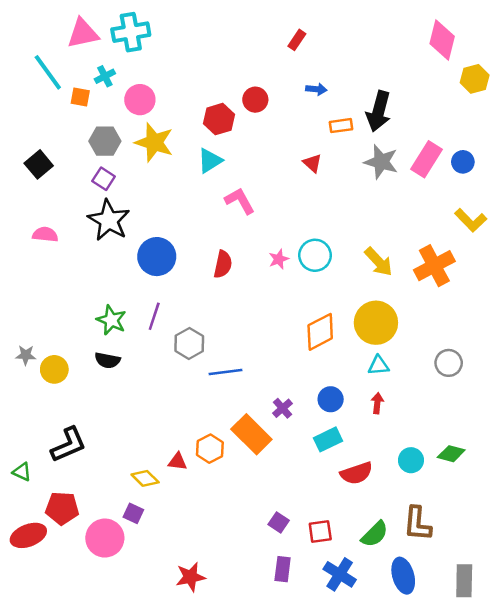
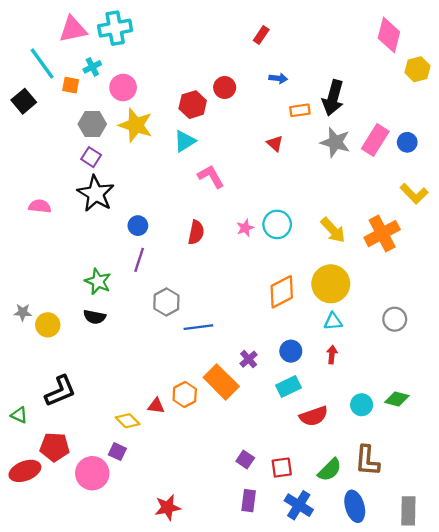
black square: (39, 164) -> (24, 101), moved
blue circle: (157, 257) -> (138, 226), size x0.6
purple line: (154, 316) -> (139, 260), moved

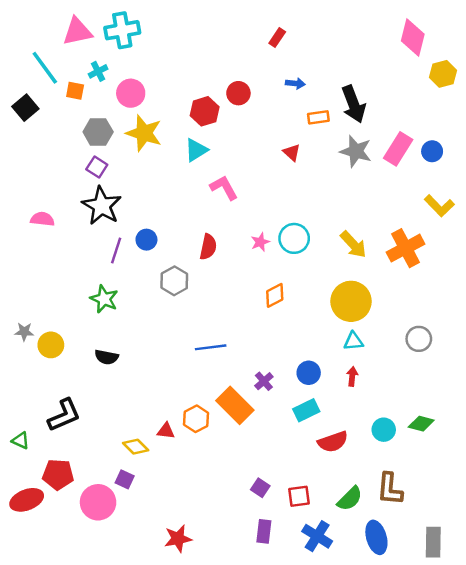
black arrow: (333, 98) -> (353, 104), turned -36
purple line: (139, 260) -> (116, 251), moved
orange diamond: (282, 292) -> (275, 295), moved, size x0.7
gray hexagon: (166, 302) -> (174, 281), moved
black semicircle: (95, 317) -> (107, 357), moved

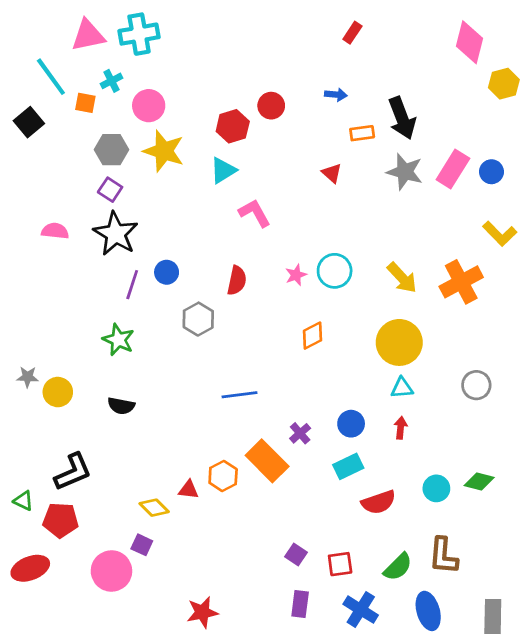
red rectangle: (277, 37) -> (352, 33), moved
pink semicircle: (42, 219) -> (55, 231), moved
red pentagon: (58, 474) -> (61, 520), moved

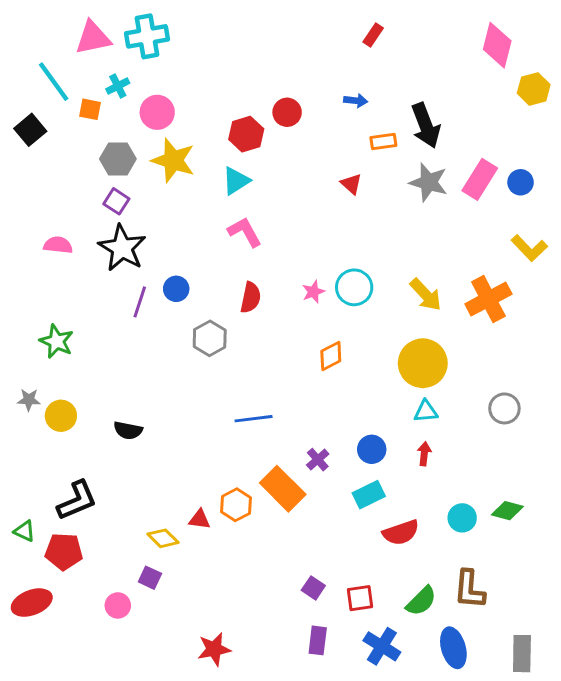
pink L-shape: (255, 213) -> (245, 232), moved
green star: (118, 340) -> (57, 341), moved
pink circle: (111, 571) -> (118, 605), size x0.6

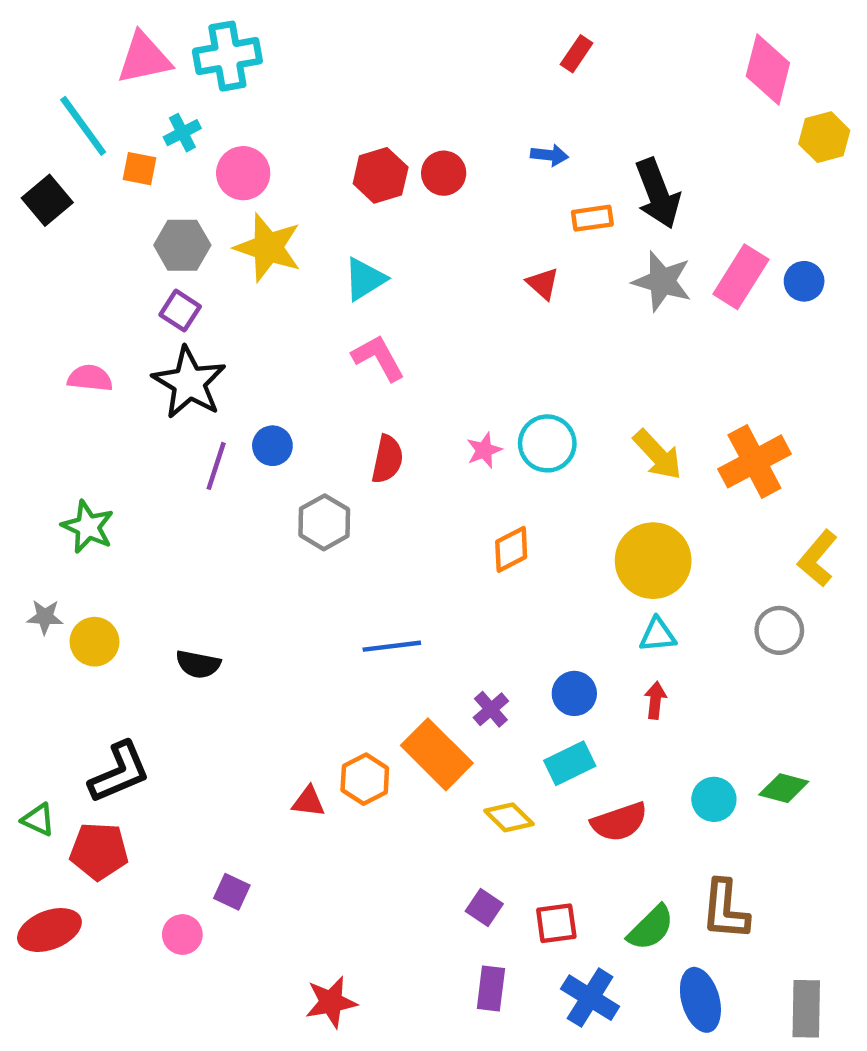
red hexagon: (246, 134) -> (381, 175), moved
yellow L-shape: (529, 248) -> (818, 558), moved, turned 84
yellow diamond: (163, 538) -> (509, 817), moved

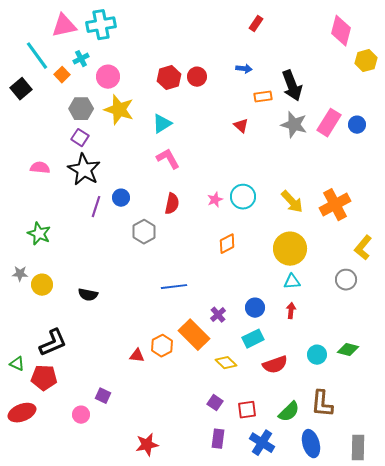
orange square: (140, 169) -> (62, 75), turned 35

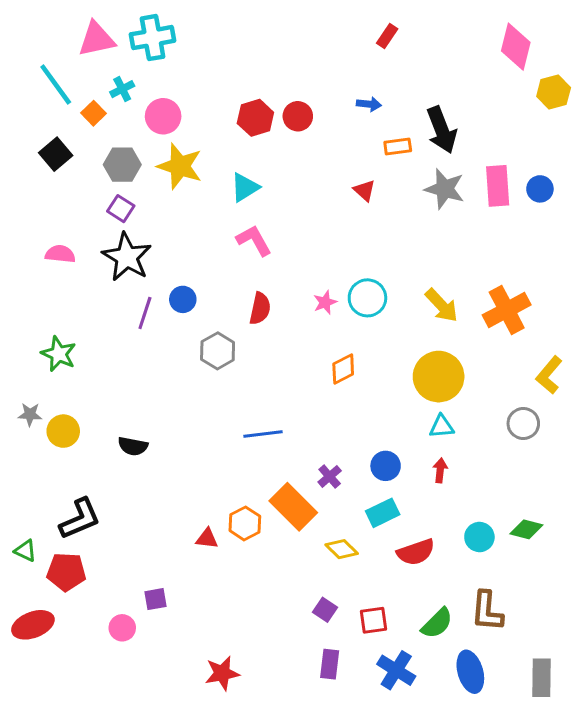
black square: (21, 89) -> (56, 154), moved
pink rectangle: (329, 123) -> (498, 186), turned -36
purple square: (103, 396) -> (156, 599), turned -35

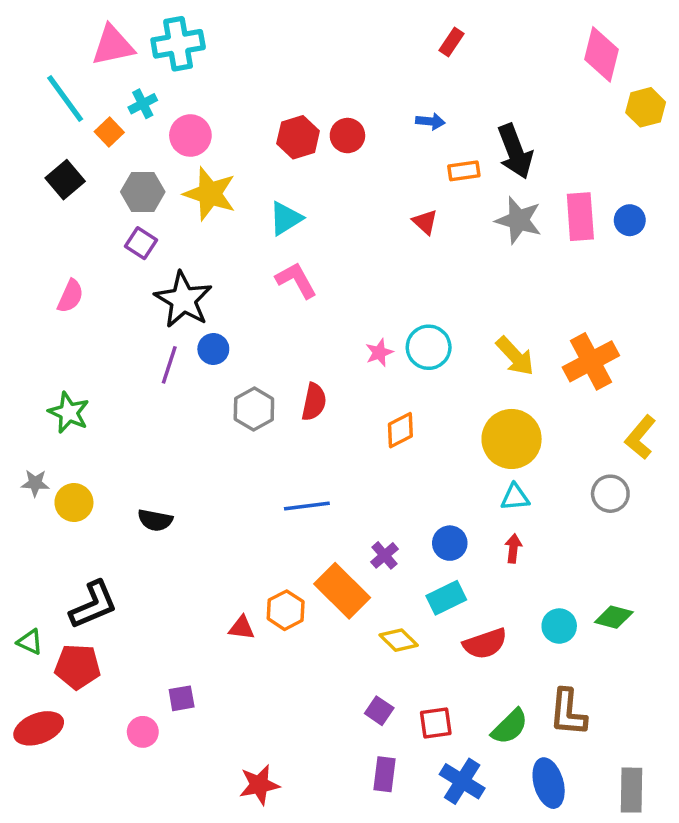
pink semicircle: (60, 254) -> (70, 296), turned 108
black star: (127, 257) -> (183, 300), moved
red semicircle: (260, 308) -> (314, 402), moved

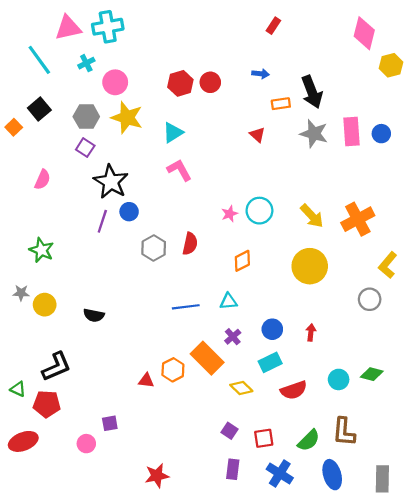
orange square: (109, 132) -> (14, 127), moved
cyan triangle: (515, 497) -> (228, 301), moved

